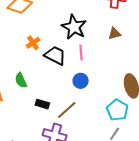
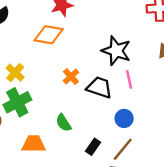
blue circle: (81, 81) -> (124, 118), moved
black rectangle: (42, 104) -> (93, 147), turned -64

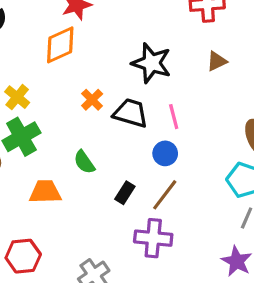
orange diamond: (49, 35) -> (60, 45), turned -32
pink line: (129, 79) -> (174, 117), moved

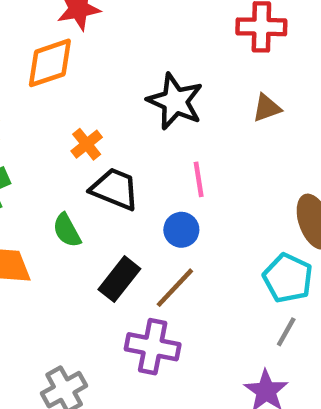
black trapezoid: (131, 113) -> (115, 189), moved
black rectangle: (125, 193) -> (119, 279), size x1.4

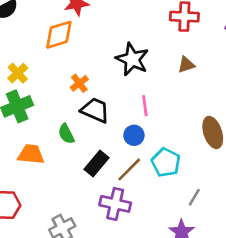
cyan pentagon: (288, 278) -> (166, 162), moved

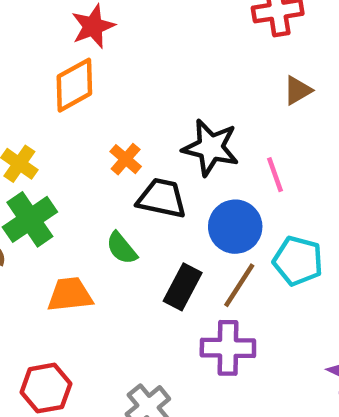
black star: (132, 59) -> (211, 148), moved
pink line: (145, 106) -> (275, 175), moved
blue circle: (134, 135) -> (235, 227), size x1.5

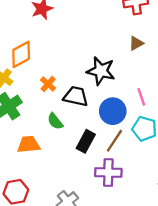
orange diamond: (74, 85) -> (21, 54), moved
brown triangle: (298, 90) -> (136, 43), moved
orange cross: (126, 159) -> (48, 84), moved
pink line: (275, 175) -> (141, 97), moved

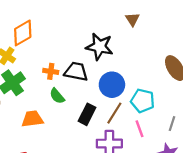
brown triangle: (136, 43) -> (132, 19), turned -32
orange cross: (48, 84) -> (51, 71), moved, turned -32
pink line: (141, 97) -> (140, 129), moved

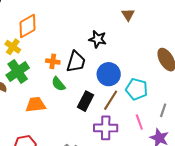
black star: (99, 47) -> (98, 39), size x0.7
black trapezoid: (76, 72) -> (76, 62), turned 95
pink line: (140, 129) -> (139, 122), moved

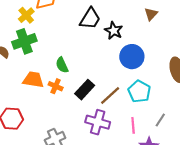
orange cross: (53, 61) -> (56, 86), moved
black trapezoid: (76, 62) -> (90, 19), moved
blue circle: (109, 74) -> (132, 57), moved

